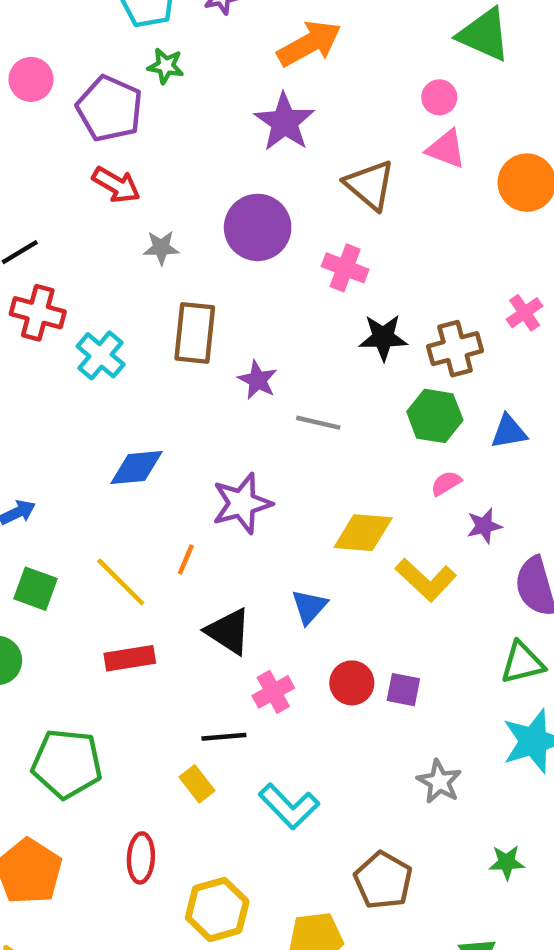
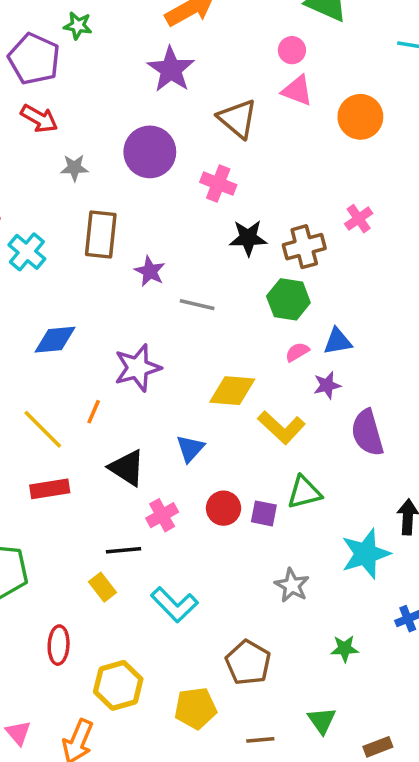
blue triangle: (509, 432) -> (338, 341), moved
green triangle: (522, 663) -> (304, 492), moved

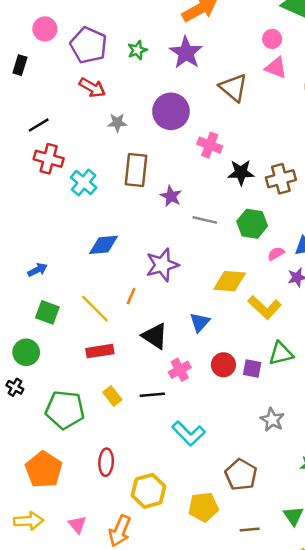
green star: (78, 26) -> (137, 50), moved, turned -30
pink cross: (218, 184) -> (210, 145), moved
green hexagon: (288, 299) -> (252, 224), moved
yellow rectangle: (102, 587) -> (112, 396), moved

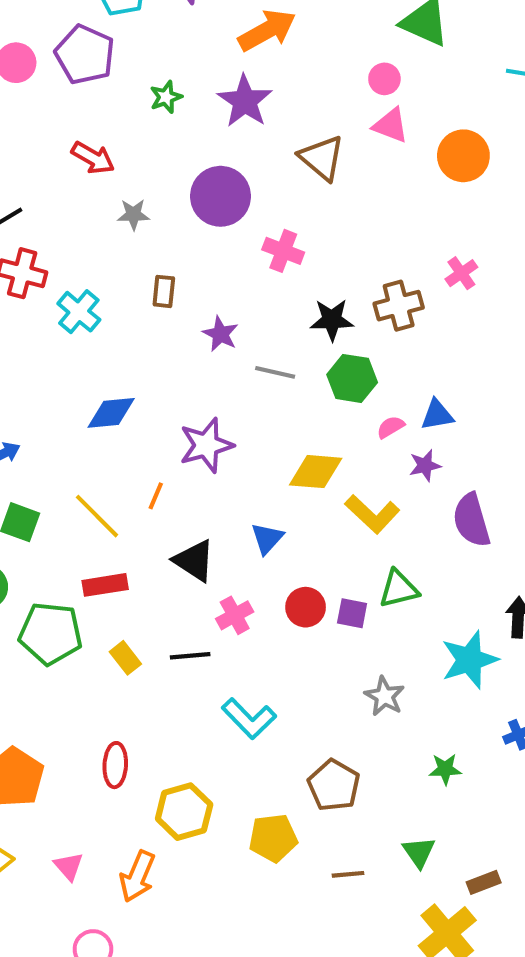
purple pentagon: (89, 45) -> (85, 55), moved
brown rectangle: (136, 170) -> (164, 291), size x0.6
black star: (241, 173) -> (332, 320), moved
green pentagon: (65, 410) -> (50, 633), moved

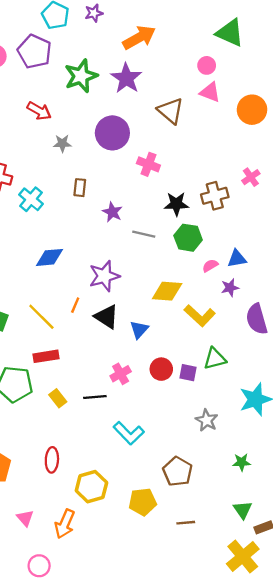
green star: (166, 97) -> (81, 76), size x1.8
black triangle: (194, 561) -> (107, 317), moved
green triangle: (419, 852) -> (243, 510), moved

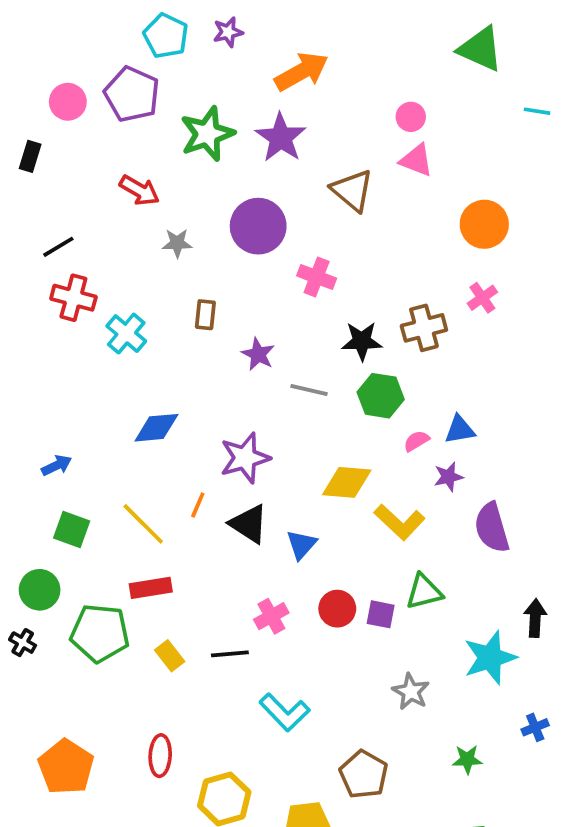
green triangle: (230, 33) -> (480, 49), moved
orange circle: (252, 110) -> (484, 224), moved

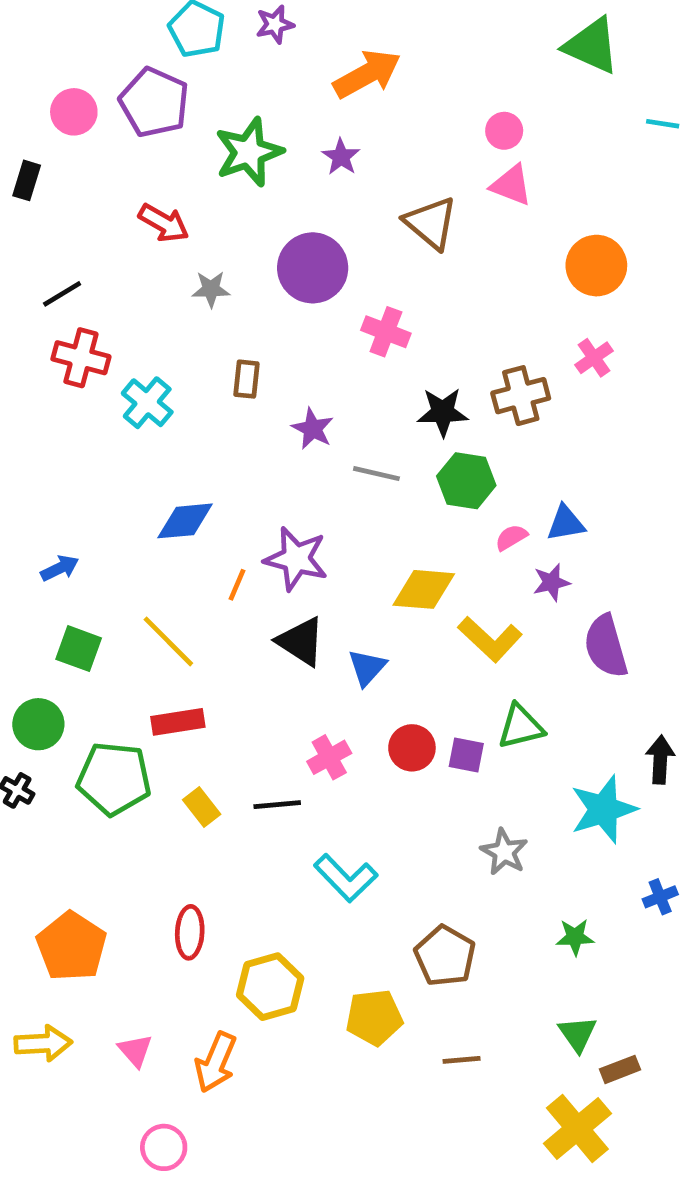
purple star: (281, 138) -> (341, 157), size x0.6
purple star: (245, 458) -> (296, 559), turned 30
orange line: (198, 505) -> (237, 585), moved

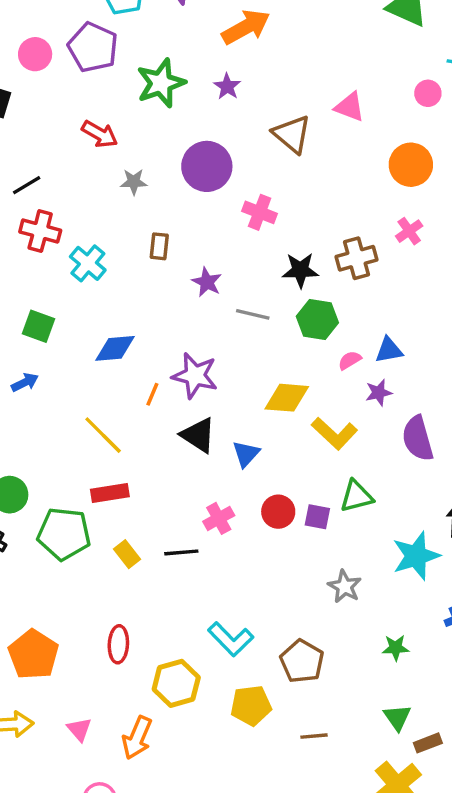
pink circle: (504, 131) -> (428, 93), moved
green square: (79, 649) -> (38, 326), moved
cyan L-shape: (346, 878) -> (231, 639), moved

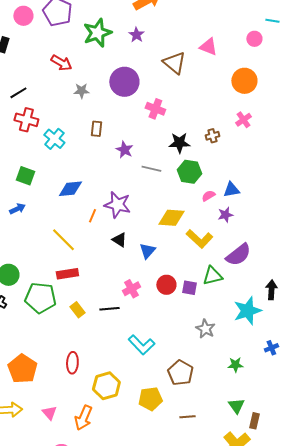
brown cross: (356, 258) -> (212, 136), size x0.6
black triangle: (198, 435) -> (119, 240), size x0.7
purple semicircle: (418, 439) -> (238, 255), moved, turned -112
cyan L-shape: (231, 639) -> (141, 345), moved
brown rectangle: (428, 743) -> (254, 421), turned -56

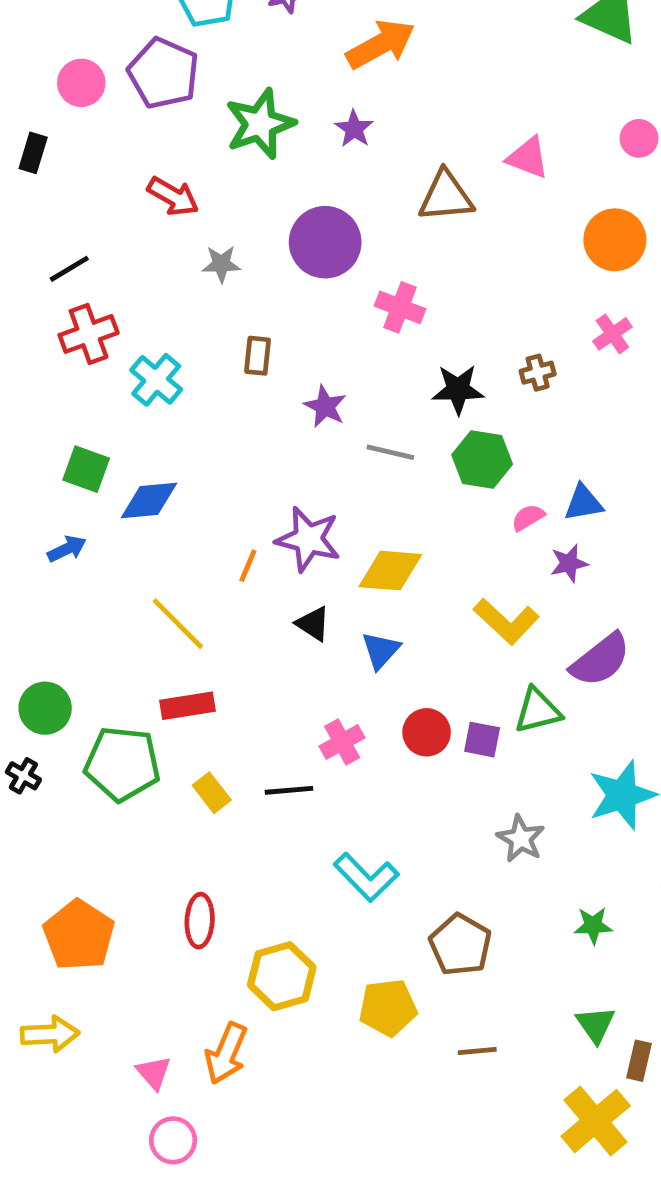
brown triangle: (174, 63) -> (446, 196), turned -45
red cross: (26, 120) -> (89, 334), turned -35
blue diamond: (70, 189) -> (149, 501), moved
yellow diamond: (171, 218) -> (390, 571), moved
pink triangle: (49, 413) -> (154, 1073), moved

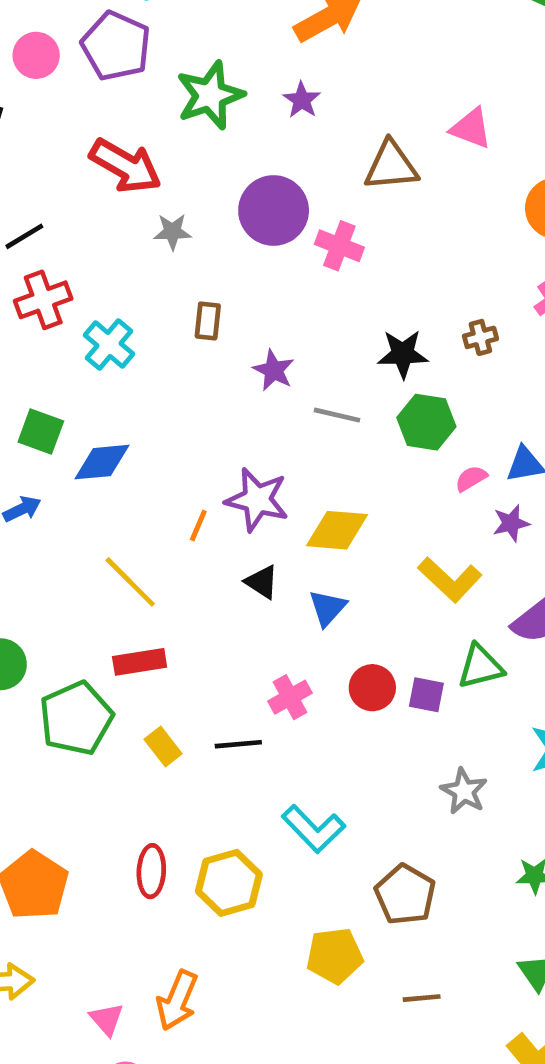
red arrow: (173, 196) -> (125, 166), size x1.4
pink cross: (400, 307) -> (339, 246), moved
green pentagon: (122, 764) -> (76, 718), turned -30
yellow hexagon: (282, 976) -> (229, 883), moved

